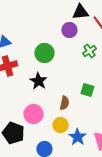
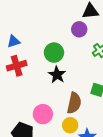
black star: (38, 81) -> (57, 75), moved
brown semicircle: (64, 103) -> (74, 103), size x1.5

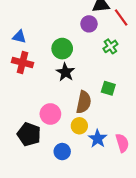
blue triangle: (14, 41) -> (19, 37), turned 32
red cross: (17, 66) -> (23, 63), turned 30

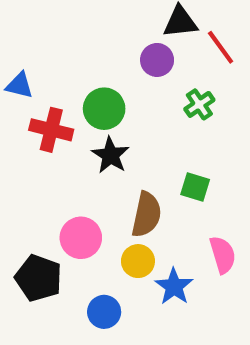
red cross: (23, 63) -> (51, 130), moved
pink semicircle: (122, 143) -> (223, 255), moved

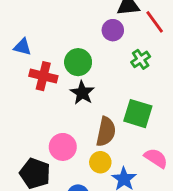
green square: (195, 187) -> (138, 114), size x1.5
pink semicircle: (223, 255) -> (156, 158), turned -40

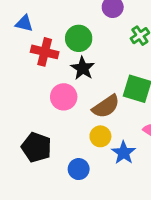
brown semicircle: (106, 132) -> (106, 106), turned 44
pink circle: (63, 147) -> (64, 97), moved

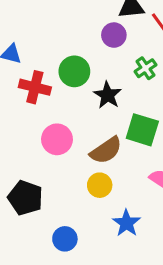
black star: (83, 68) -> (108, 95), moved
blue star: (124, 153) -> (127, 223), moved
blue circle: (79, 169) -> (65, 239), moved

